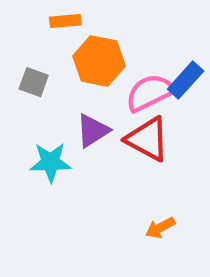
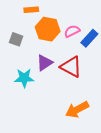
pink semicircle: (150, 93) -> (72, 31), moved, size x0.7
orange arrow: (160, 228) -> (77, 110), size x1.6

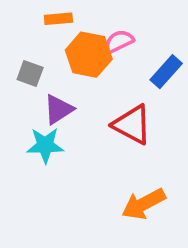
pink semicircle: (72, 31) -> (119, 41), moved
purple triangle: (45, 63) -> (58, 109), moved

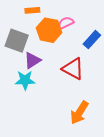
gray square: (30, 73) -> (17, 41), size x1.6
orange arrow: (143, 204) -> (79, 113), turned -30

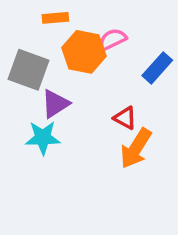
red triangle: (73, 69) -> (125, 118), size x0.6
orange arrow: (79, 113) -> (136, 148), moved

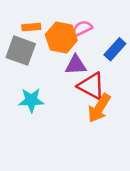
orange rectangle: (55, 18) -> (31, 27), moved
purple triangle: (55, 104) -> (76, 65), moved, turned 30
red triangle: (125, 118) -> (91, 86), size x1.6

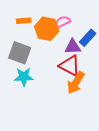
gray square: (21, 51) -> (20, 53), moved
purple triangle: (76, 65) -> (73, 47), moved

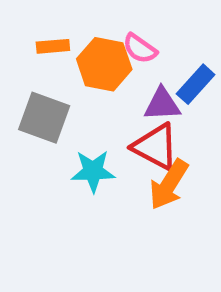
pink semicircle: (63, 22) -> (140, 49), turned -119
cyan star: (24, 77) -> (93, 171), moved

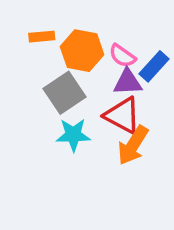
pink semicircle: (140, 49) -> (122, 56), moved
gray square: (44, 118) -> (65, 93), moved, turned 36

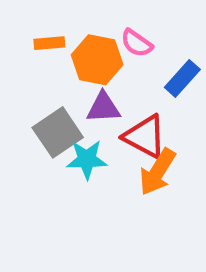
pink semicircle: (122, 56) -> (137, 43), moved
purple triangle: (128, 82) -> (103, 108), moved
gray square: (65, 93) -> (58, 132), moved

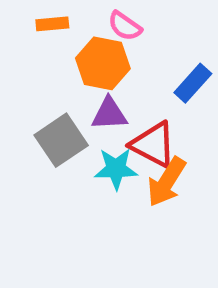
orange rectangle: (49, 43) -> (52, 24), moved
pink semicircle: (137, 43) -> (125, 26), moved
cyan star: (87, 159) -> (116, 169), moved

